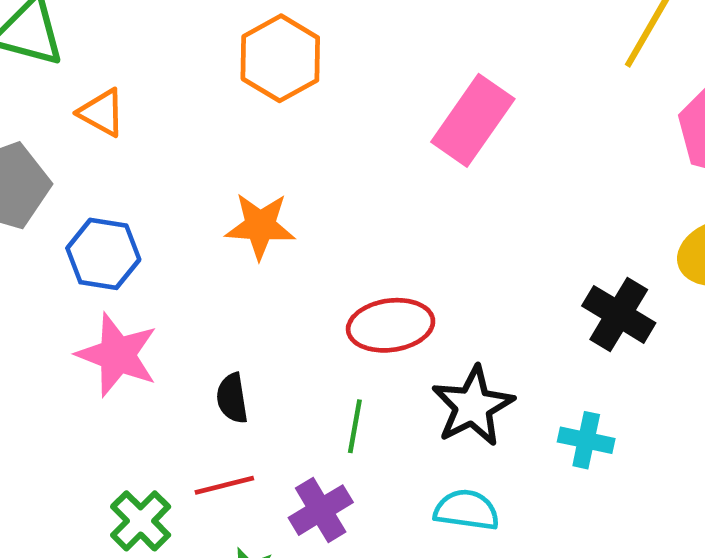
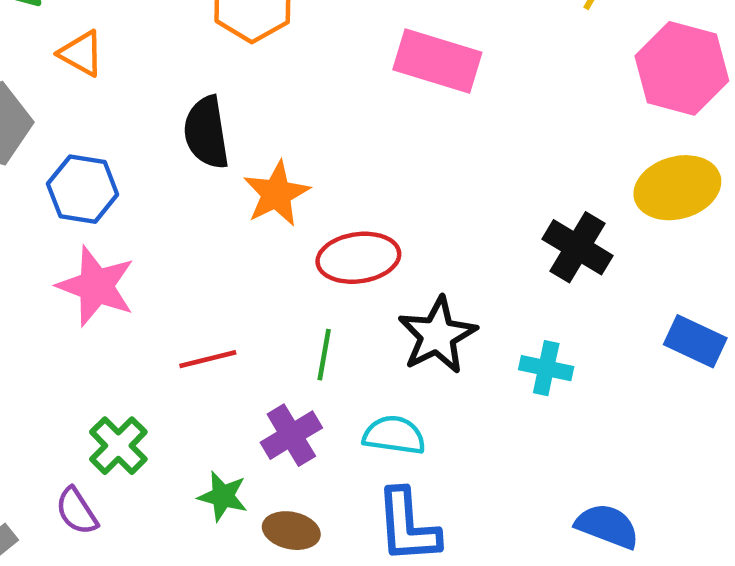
pink rectangle: (473, 120) -> (437, 61), turned 72
orange star: (260, 226) -> (276, 194), moved, turned -30
black semicircle: (232, 398) -> (206, 133), moved, size x1.5
red line: (224, 485) -> (208, 359), moved
cyan semicircle: (467, 510) -> (394, 435), moved

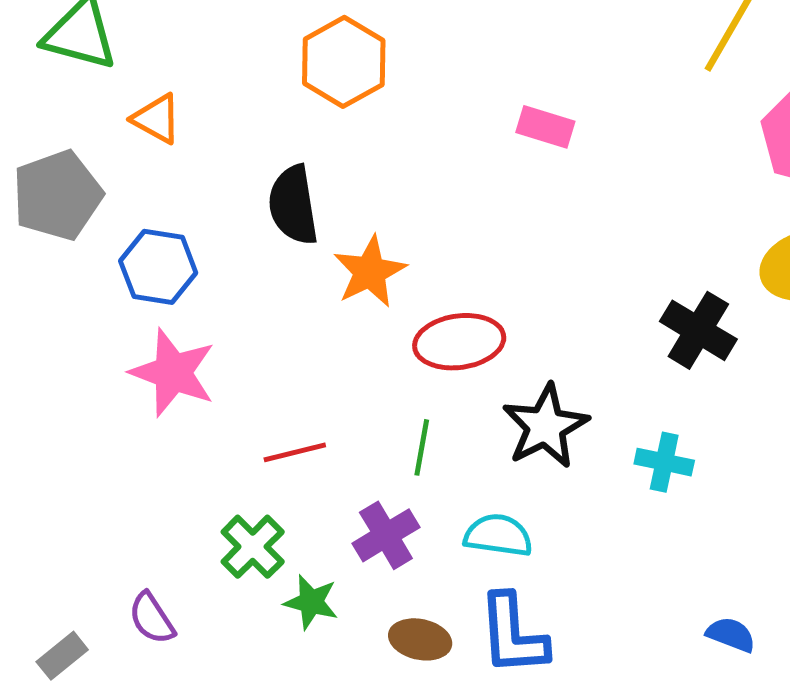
pink rectangle: (437, 61) -> (545, 127), size x0.6
green cross: (118, 446) -> (253, 547), moved
blue semicircle: (607, 526) -> (731, 635), size x0.7
brown ellipse: (291, 531) -> (420, 639), moved

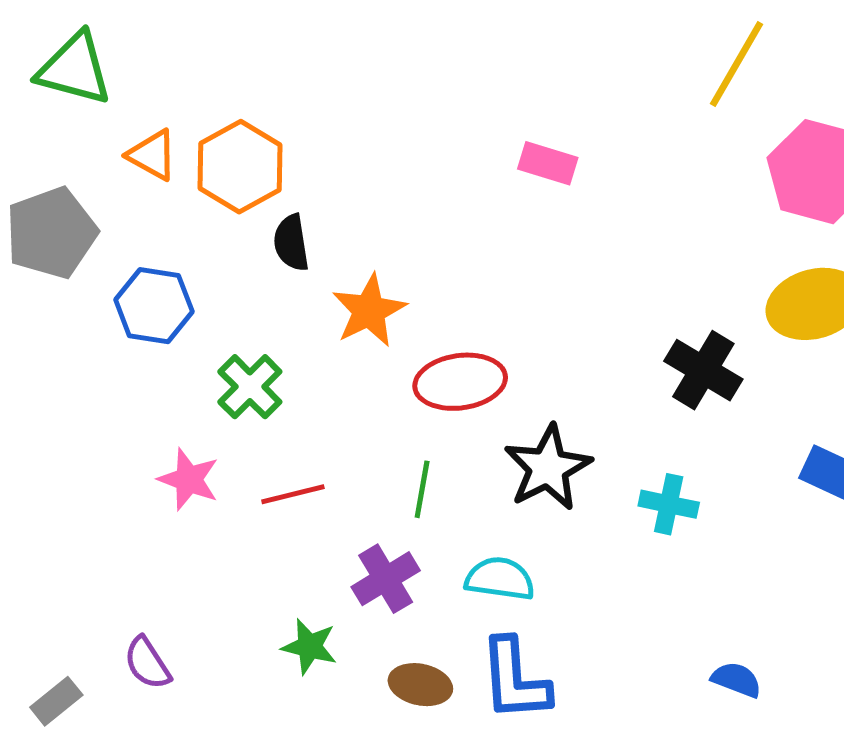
orange hexagon: (344, 62) -> (240, 167), moved
black semicircle: (293, 205) -> (291, 243), size x0.7
pink star: (173, 373) -> (189, 479), moved, size x0.7
green cross: (253, 547) -> (250, 387), moved

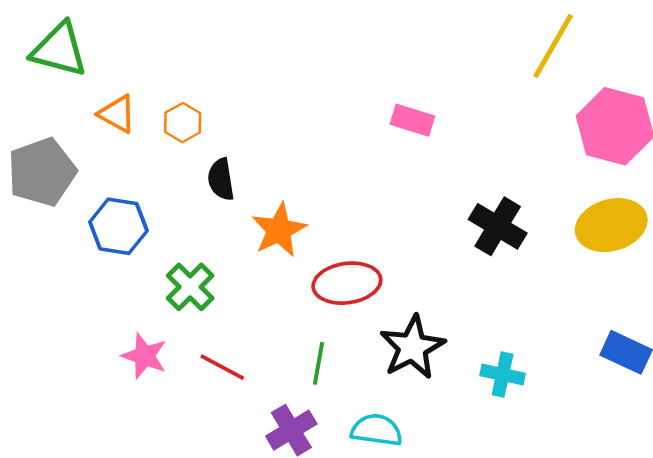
orange hexagon: (240, 167) -> (183, 123), size x0.6
black cross: (703, 370) -> (498, 226), moved
red line: (293, 494) -> (222, 367), turned 42

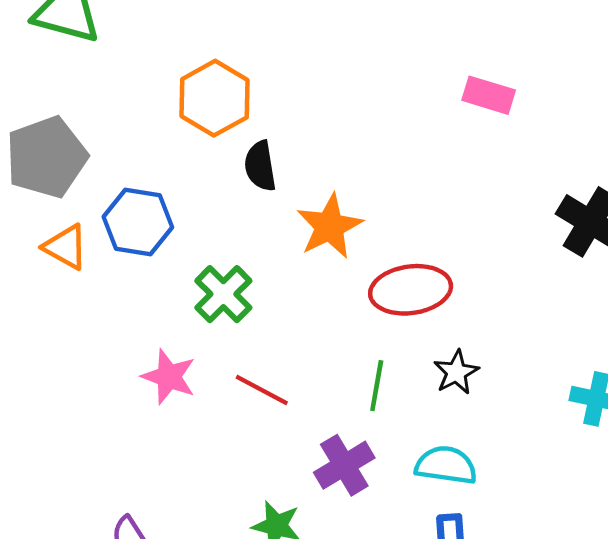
orange triangle: (117, 114) -> (66, 247), moved
orange hexagon: (183, 123) -> (215, 98), size x1.6
black star: (412, 347) -> (456, 372), moved, size x0.6

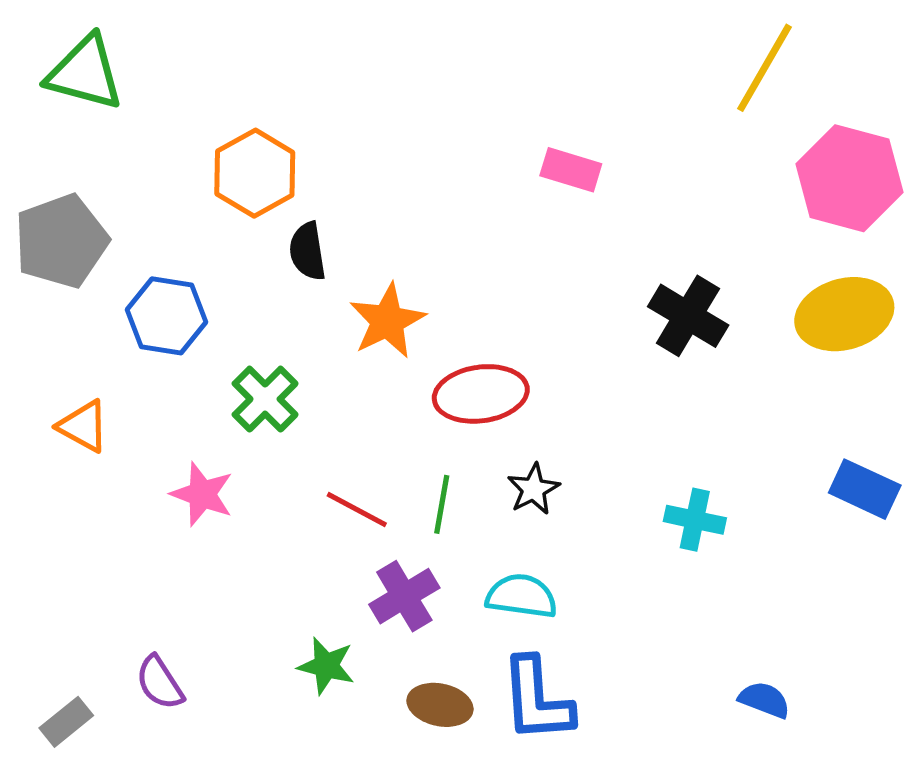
orange triangle: (66, 247) -> (83, 426), moved
red line: (262, 390) -> (357, 509), moved

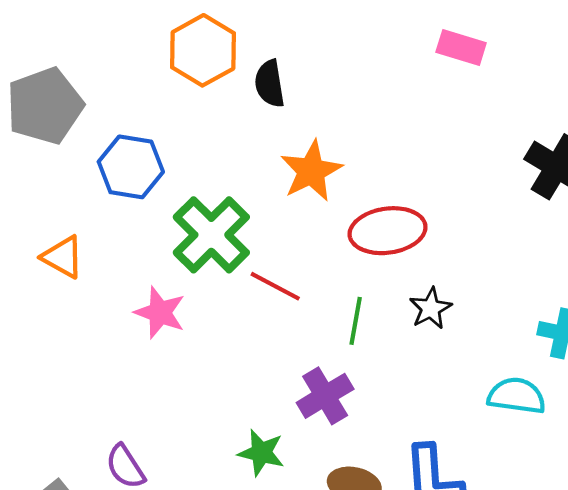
black semicircle: (307, 251) -> (270, 84), moved
green cross: (265, 399) -> (211, 235), size x1.4
red line: (357, 509) -> (275, 286), moved
cyan semicircle: (522, 596) -> (517, 396), moved

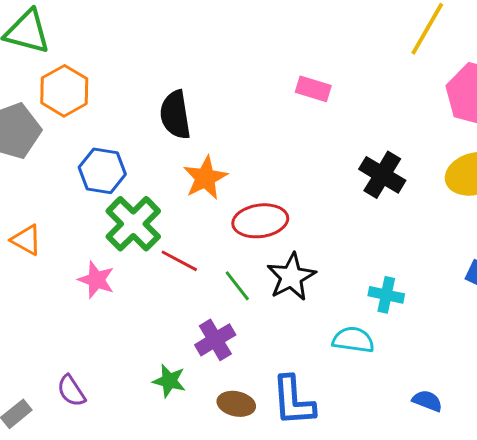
orange hexagon: (203, 50) -> (64, 91), moved
black semicircle: (270, 84) -> (175, 115), size x1.4
blue hexagon: (131, 167) -> (102, 171), moved
black star: (431, 308) -> (291, 277), size x1.6
green line: (356, 321) -> (237, 286), turned -48

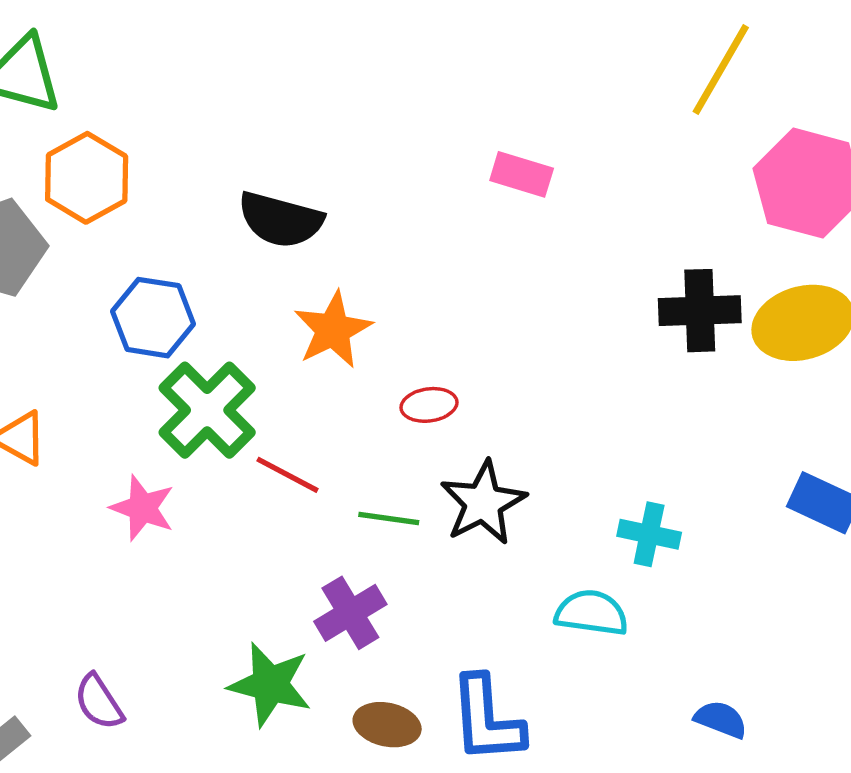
black semicircle: (175, 115) -> (280, 220), turned -66
black cross: (382, 175) -> (700, 311), moved, turned -33
red ellipse: (260, 221) -> (429, 405), size x0.6
green line: (237, 286) -> (389, 518), turned -44
green star: (169, 381) -> (270, 684), size x1.4

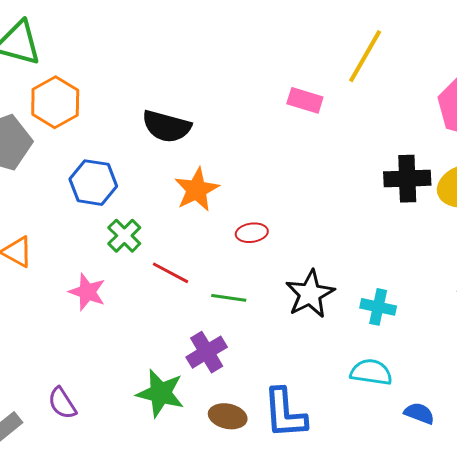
yellow line: (721, 70) -> (365, 56), moved
green cross: (207, 410) -> (124, 236), size x0.6
black star: (483, 503) -> (310, 294), moved
cyan semicircle: (591, 613) -> (371, 372), moved

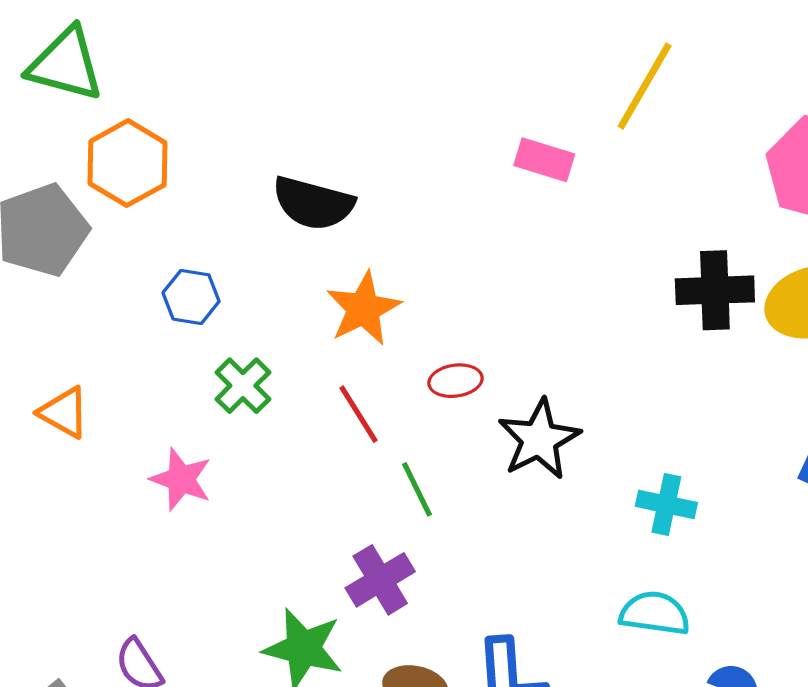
blue hexagon: (93, 183) -> (191, 297), size x0.7
red line: (171, 273) -> (358, 414), moved, turned 30
black star: (310, 294) -> (539, 439), moved
green line: (229, 298) -> (417, 489), turned 56

